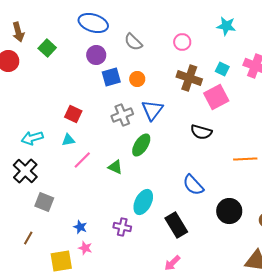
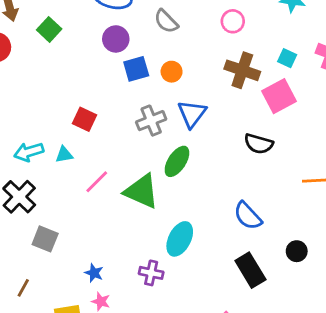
cyan triangle: (68, 140) -> (64, 155), moved
green triangle: (115, 167) -> (142, 191), size x1.8
black circle: (229, 211) -> (297, 251), size x0.6
black rectangle: (176, 225) -> (250, 270), moved

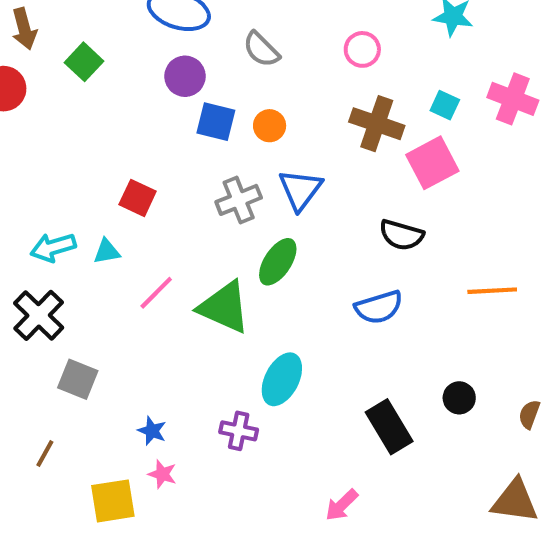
blue square: (136, 69) -> (216, 122), turned 30
blue semicircle: (248, 216) -> (379, 307), moved, turned -64

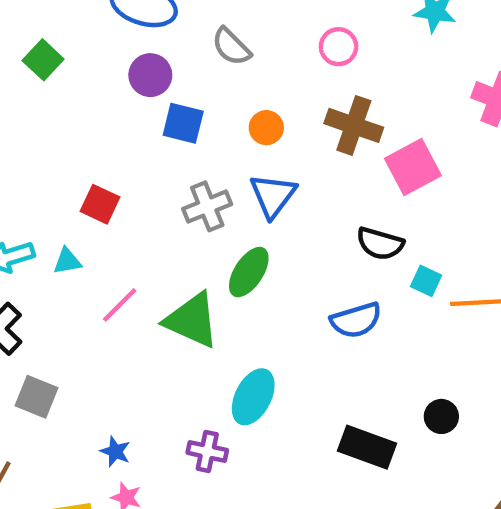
cyan square: (445, 105) -> (426, 281), moved
orange circle: (270, 126) -> (266, 128), moved
black rectangle: (389, 427) -> (367, 447), turned -39

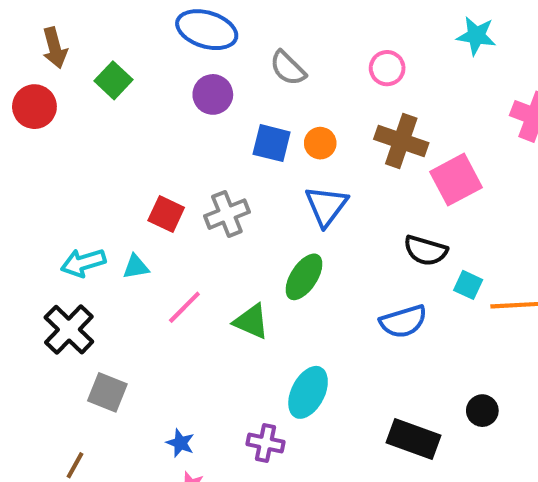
blue square: (183, 123) -> (272, 143), moved
gray cross: (207, 206) -> (227, 214), moved
green triangle: (192, 320) -> (251, 321), size x0.7

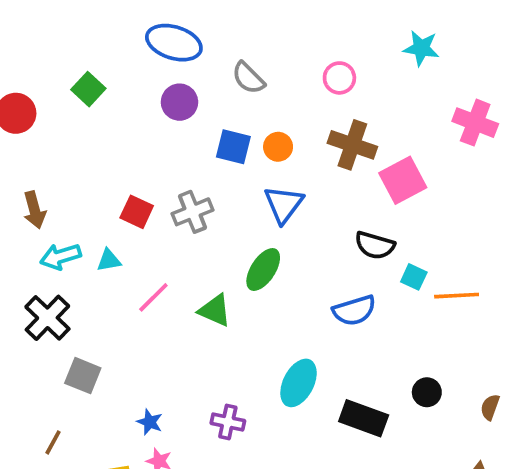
brown arrow: (55, 48) -> (34, 210), moved
cyan ellipse: (308, 392) -> (299, 383), moved

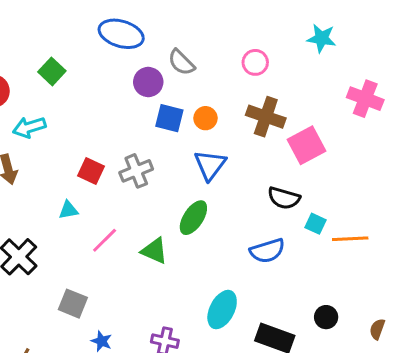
purple circle: (179, 102) -> (148, 82), moved
cyan arrow: (60, 256) -> (29, 127), moved
gray square: (83, 376) -> (73, 304), moved

